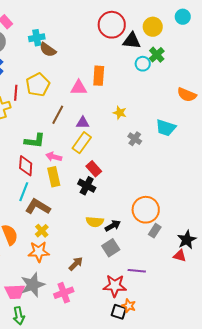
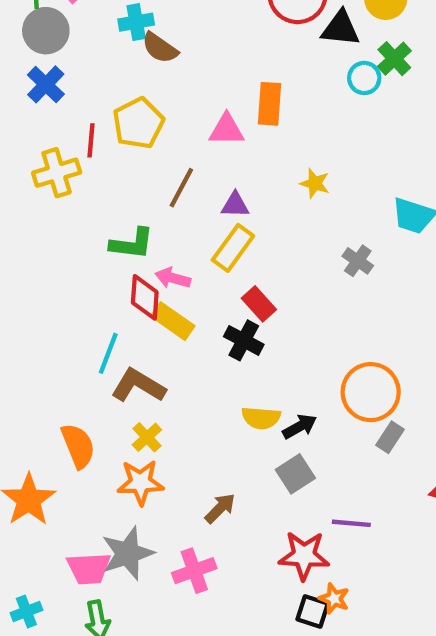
gray cross: (135, 139) -> (358, 261), moved
red diamond: (26, 166) -> (145, 297), moved
yellow rectangle: (54, 177) -> (173, 321), turned -42

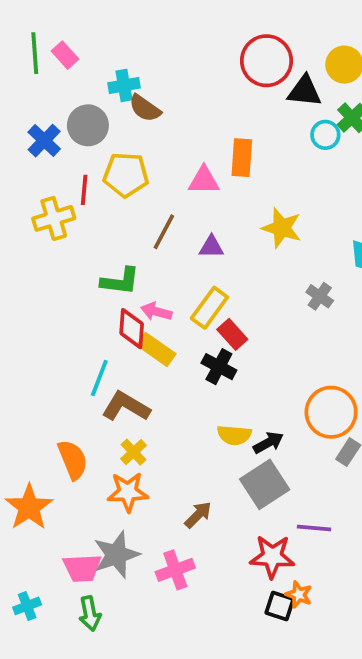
gray circle: (46, 31) -> (88, 125), moved
yellow pentagon: (138, 123) -> (126, 175), turned 30
yellow star: (315, 183) -> (282, 228), size x1.5
yellow rectangle: (233, 248) -> (209, 308), moved
gray square: (295, 474) -> (265, 484), size x1.4

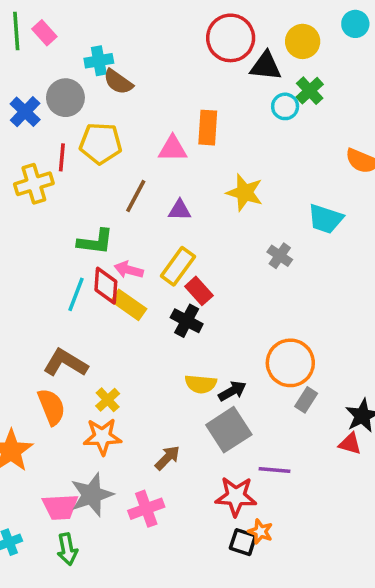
cyan line: (99, 378) -> (76, 294), moved
brown L-shape: (126, 406) -> (65, 363), moved

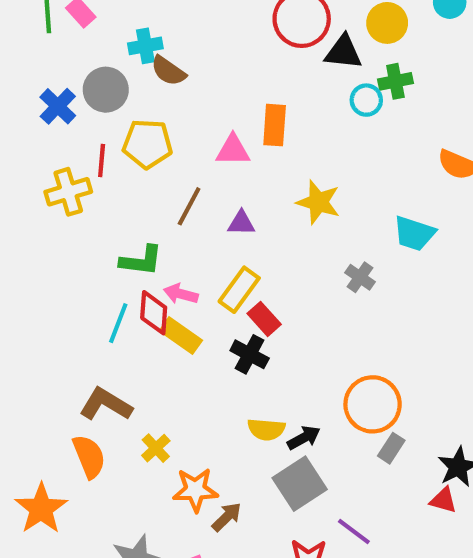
green cross: (310, 91) -> (395, 81), turned 32
orange star: (102, 437) -> (195, 490), moved
purple line: (275, 470) -> (354, 532), turned 32

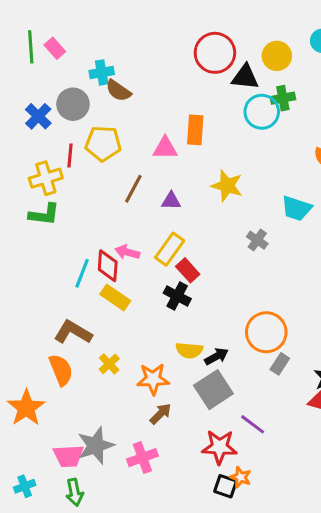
cyan circle: (366, 100) -> (262, 112), size x1.5
green L-shape: (141, 261) -> (44, 214), moved
yellow rectangle: (181, 336) -> (115, 297), moved
orange star: (195, 490) -> (153, 379), moved

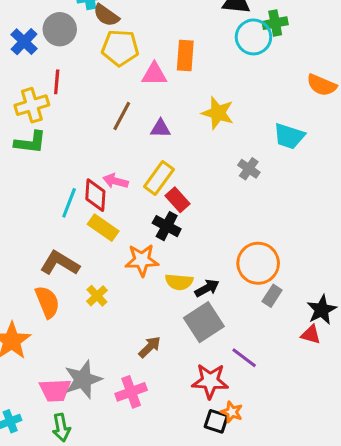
yellow pentagon: (103, 143) -> (120, 48), moved
orange star: (153, 379) -> (142, 260), moved

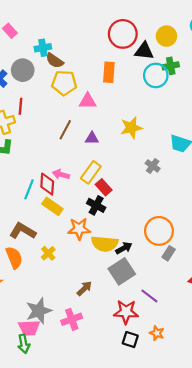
orange rectangle: (185, 56) -> (109, 72), moved
yellow star: (218, 113) -> (131, 128), turned -30
yellow semicircle: (179, 282) -> (105, 244), size x1.4
pink trapezoid: (55, 390) -> (29, 328), moved
orange star: (232, 412) -> (157, 333), moved

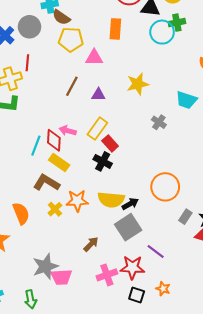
orange star: (79, 229) -> (77, 201), moved
brown L-shape: (23, 231) -> (46, 183), moved
gray rectangle: (169, 253) -> (185, 217), moved
pink cross: (72, 319) -> (107, 275), moved
pink trapezoid: (29, 328) -> (61, 277), moved

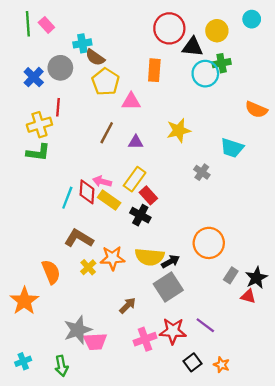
yellow pentagon: (71, 40) -> (106, 82), turned 30
yellow rectangle: (59, 163) -> (109, 200), moved
purple line: (156, 252) -> (205, 325), moved
orange star: (163, 289) -> (222, 365), moved
black square: (137, 295) -> (193, 362), moved, turned 35

